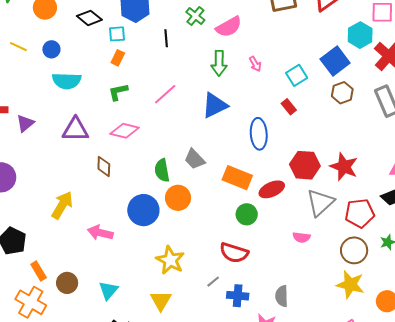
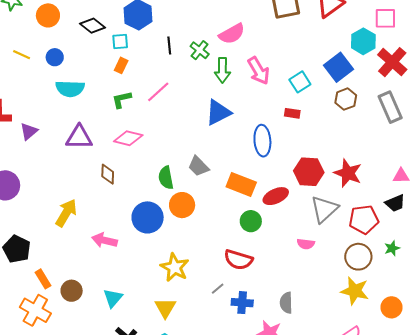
green cross: (195, 16) -> (200, 50), moved
pink arrow: (255, 64) -> (258, 71), size x1.8
pink line: (165, 94) -> (158, 92), moved
red rectangle: (289, 107) -> (292, 113), turned -42

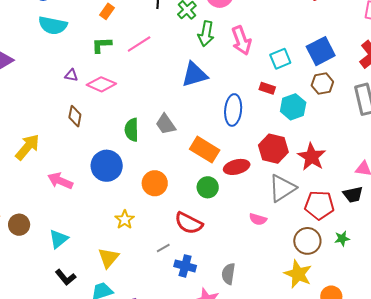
cyan hexagon: (363, 41) -> (293, 107), moved
purple triangle: (79, 137) -> (71, 75), moved, size x0.5
orange circle: (182, 205) -> (155, 183), moved
yellow star: (175, 267) -> (125, 220), size x0.7

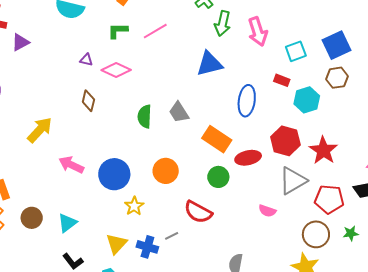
blue circle: (107, 166) -> (114, 174), moved
brown circle: (19, 225) -> (32, 218), moved
blue cross: (185, 266) -> (147, 247), moved

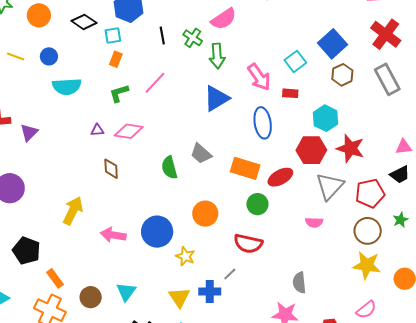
pink arrow: (258, 32) -> (259, 77), moved
cyan hexagon: (307, 100) -> (326, 118), moved

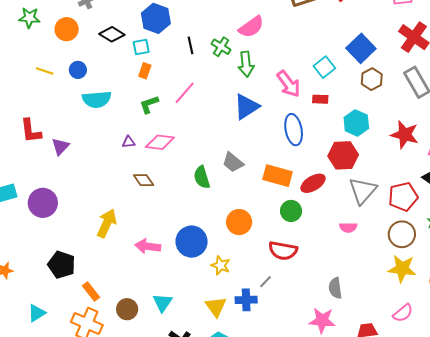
red star: (350, 148) -> (405, 135), moved
brown diamond: (111, 169) -> (144, 180), turned -30

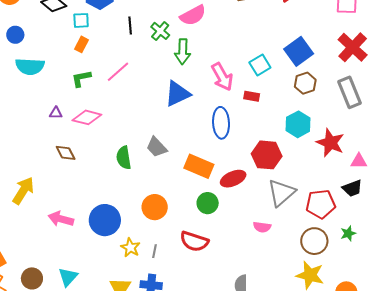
cyan hexagon: (356, 123) -> (298, 124), moved
gray line: (266, 282) -> (154, 251), moved, turned -40

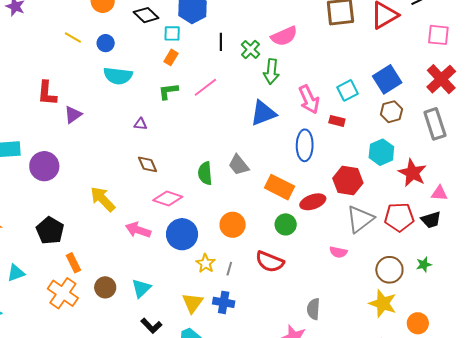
pink diamond: (87, 117) -> (168, 198), moved
yellow arrow: (23, 191) -> (103, 199), turned -80
red pentagon: (321, 204) -> (399, 217), moved

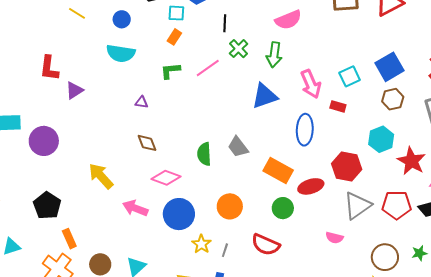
blue circle: (106, 43) -> (122, 19), moved
green cross: (250, 49) -> (239, 49), moved

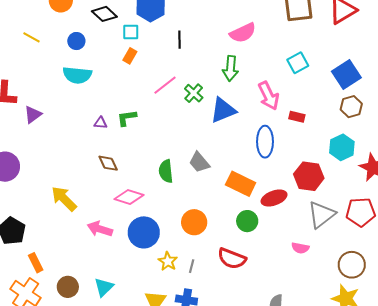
green cross: (239, 49) -> (194, 93), moved
green L-shape: (170, 71) -> (127, 118), moved
cyan square: (350, 76) -> (298, 63), moved

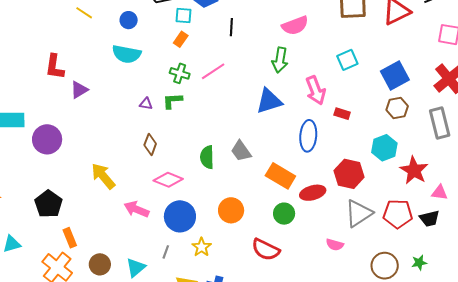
green cross: (194, 93) -> (180, 73), moved, turned -30
brown diamond: (108, 163) -> (150, 144), turned 40
gray line: (192, 266) -> (166, 252), moved

